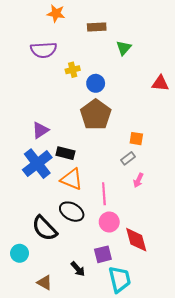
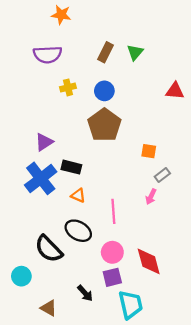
brown rectangle: (97, 27) -> (106, 52), moved, turned -60
yellow cross: (73, 70) -> (68, 87), moved
gray rectangle: (128, 158) -> (162, 175), moved
orange triangle: (72, 179) -> (78, 195), size x0.6
pink circle: (109, 222) -> (112, 252), moved

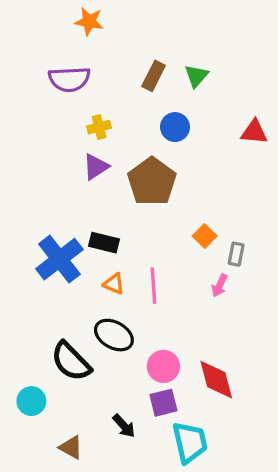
blue circle: (104, 91) -> (175, 127), moved
purple triangle: (44, 142) -> (96, 167), moved
orange square: (149, 151) -> (205, 236), moved, turned 35
gray rectangle: (162, 175) -> (236, 254), turned -42
pink line: (113, 211) -> (154, 286), moved

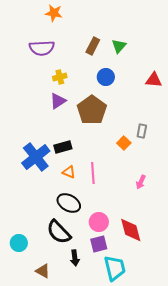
black rectangle: (104, 243) -> (63, 147), turned -30
gray rectangle: (236, 254) -> (142, 131), moved
pink arrow: (220, 286) -> (141, 182), moved
black semicircle: (71, 361) -> (59, 232), moved
black arrow: (124, 426) -> (75, 258), turned 35

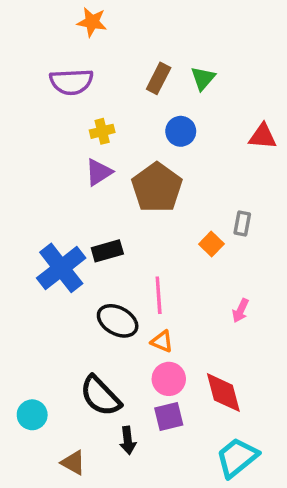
orange triangle: (69, 172) -> (162, 341), moved
black ellipse: (69, 203) -> (118, 321), moved
cyan trapezoid: (115, 268) -> (237, 457), moved, turned -116

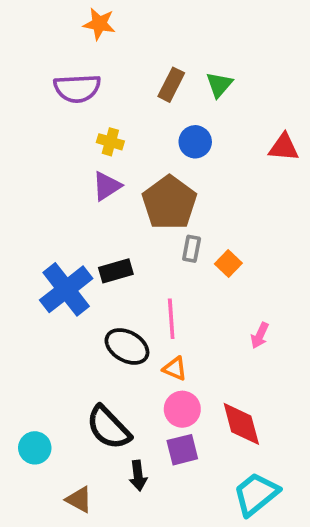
yellow cross: (102, 131) -> (110, 142), turned 30
gray rectangle: (242, 224) -> (192, 249), moved

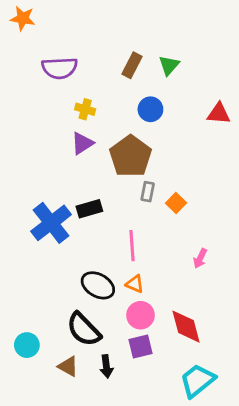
orange star: (99, 24) -> (23, 18), moved
black ellipse: (127, 346) -> (98, 285), moved
brown triangle: (79, 500) -> (68, 366), moved

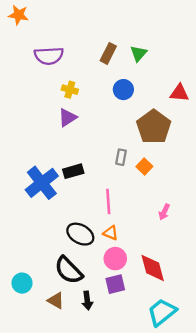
brown pentagon: (131, 156) -> (154, 127), moved

